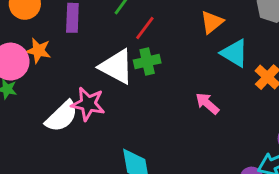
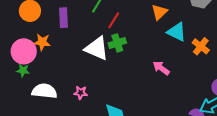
pink star: (88, 104) -> (81, 93), moved, size x0.6
white semicircle: (62, 116) -> (44, 91), moved, turned -125

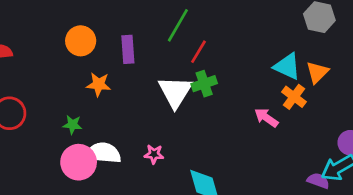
orange triangle: (159, 12) -> (317, 72), moved
orange cross: (201, 46) -> (294, 97), moved
white triangle: (97, 48) -> (175, 92), turned 40
pink circle: (24, 51) -> (79, 162), moved

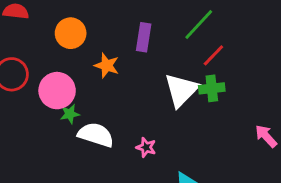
orange circle: (81, 41) -> (71, 33), moved
green star: (72, 125) -> (70, 114), moved, turned -30
pink circle: (79, 162) -> (57, 91), moved

